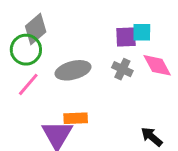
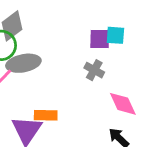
pink diamond: (157, 65) -> (123, 104), moved
gray ellipse: (73, 70) -> (23, 63), moved

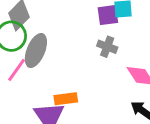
gray ellipse: (23, 63) -> (36, 51), turned -48

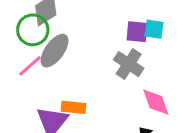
gray cross: (107, 47) -> (129, 64), size x1.4

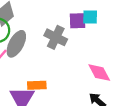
gray cross: (129, 64) -> (56, 37), moved

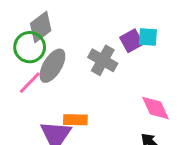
purple square: (77, 21) -> (132, 41), turned -30

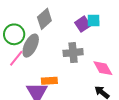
gray diamond: (41, 27) -> (44, 19), moved
gray cross: (103, 60) -> (73, 53), moved, turned -30

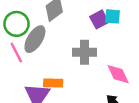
pink line: (16, 58) -> (16, 53), turned -72

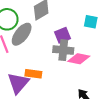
purple square: (99, 19) -> (62, 35), moved
pink diamond: (118, 74) -> (79, 59), moved, turned -60

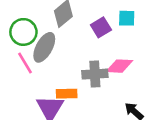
purple square: (62, 35) -> (101, 27), moved
gray cross: (63, 50) -> (95, 74), moved

